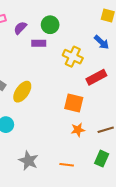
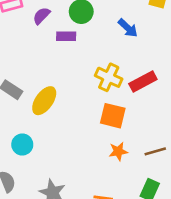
blue arrow: (102, 42) -> (128, 28), moved
yellow cross: (73, 57) -> (109, 77), moved

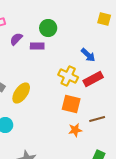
purple semicircle: (41, 16) -> (16, 39), moved
blue arrow: (128, 28) -> (88, 55), moved
brown line: (155, 151) -> (97, 119), moved

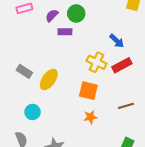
purple semicircle: (16, 39) -> (52, 16), moved
orange square: (71, 104) -> (88, 91), moved
orange star: (75, 130) -> (90, 117), moved

